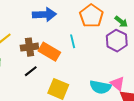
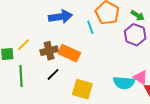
cyan line: (73, 41) -> (90, 27), moved

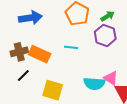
green arrow: (138, 15) -> (108, 16), turned -64
cyan line: (90, 27) -> (71, 47), moved, turned -64

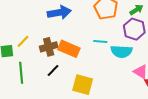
cyan semicircle: (94, 84) -> (121, 52), moved

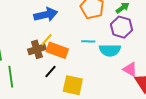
yellow line: (23, 41) -> (47, 40), moved
black line: (53, 71) -> (50, 72), moved

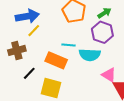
yellow line: (47, 40) -> (34, 31), moved
orange rectangle: (57, 50) -> (56, 60), moved

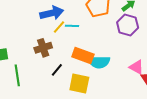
cyan line: (69, 45) -> (72, 26), moved
cyan semicircle: (90, 55) -> (99, 62), moved

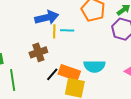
yellow line: (59, 27) -> (54, 31), turned -40
orange rectangle: (83, 56) -> (69, 73), moved

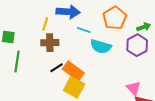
yellow line: (54, 31) -> (45, 24), moved
cyan semicircle: (94, 66) -> (101, 46), moved

